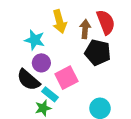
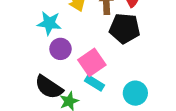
black semicircle: (28, 80) -> (49, 87), moved
cyan rectangle: (50, 94) -> (94, 83), moved

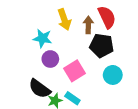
cyan rectangle: (94, 83) -> (72, 98), moved
cyan circle: (135, 93) -> (113, 75), moved

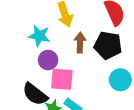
brown arrow: (88, 25) -> (80, 42), moved
pink square: (74, 71) -> (62, 79), moved, turned 35

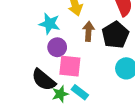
black pentagon: (108, 45) -> (115, 35), turned 30

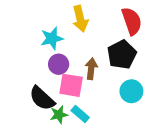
cyan star: (50, 24) -> (52, 38), turned -30
brown arrow: (88, 31) -> (91, 69), moved

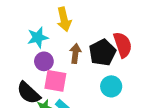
red semicircle: (132, 21) -> (123, 45), moved
brown arrow: (91, 69) -> (75, 53), moved

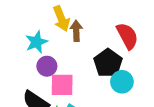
black pentagon: (102, 52) -> (108, 63), moved
brown arrow: (75, 53) -> (76, 31), moved

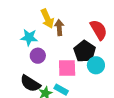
cyan star: (36, 42) -> (29, 37), turned 30
pink square: (62, 85) -> (67, 68), moved

